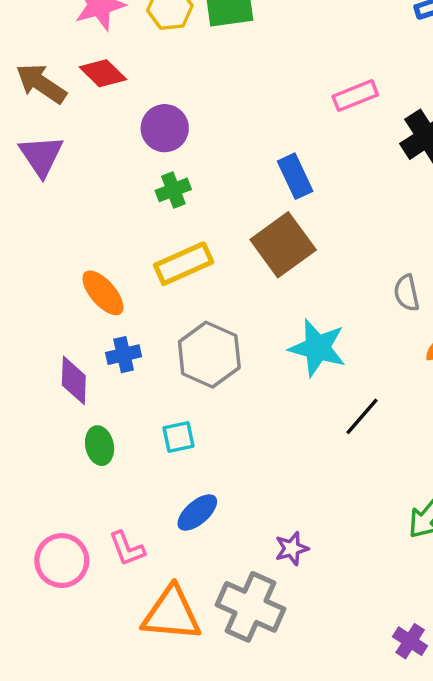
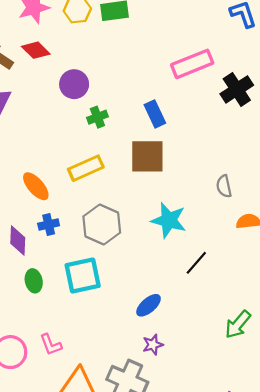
pink rectangle: (355, 96) -> (192, 64), size x1.5
green cross: (173, 190) -> (97, 117), moved
brown square: (283, 245) -> (147, 156), turned 36
cyan square: (178, 437) -> (83, 276), size x1.8
blue ellipse: (197, 513) -> (149, 305), moved

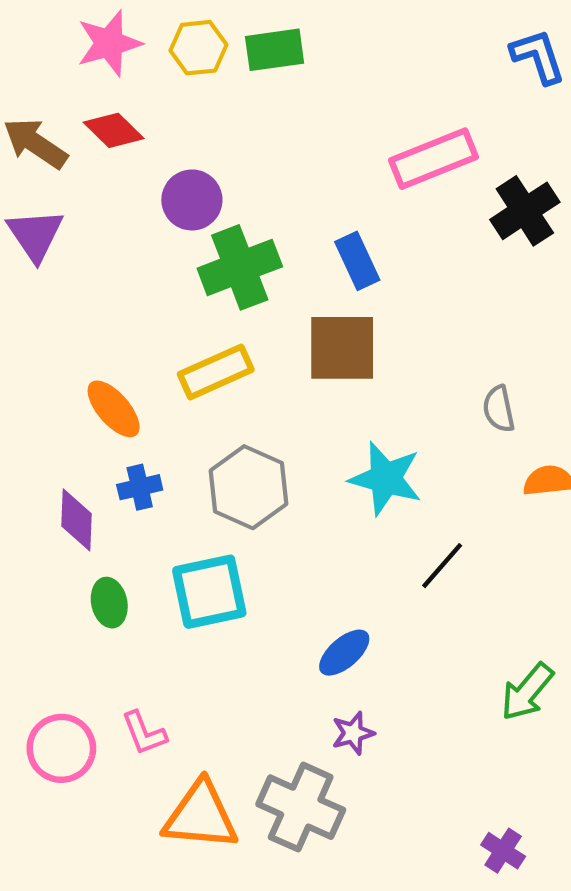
green cross: (97, 117) -> (240, 267), size x1.8

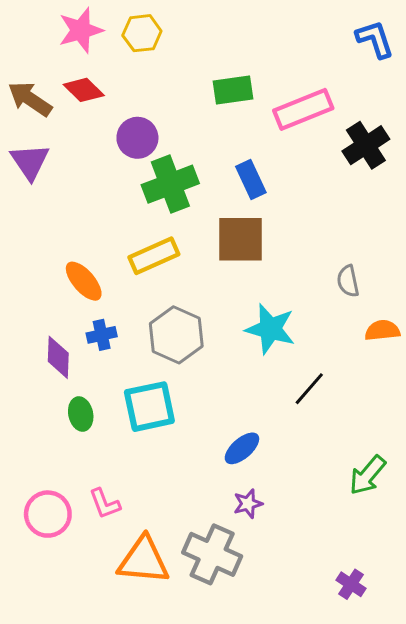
green rectangle: (275, 50) -> (233, 90), moved

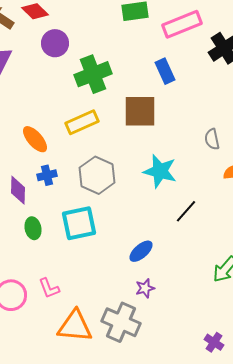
purple circle: (137, 138) -> (55, 43), moved
blue rectangle: (251, 180) -> (165, 71), moved

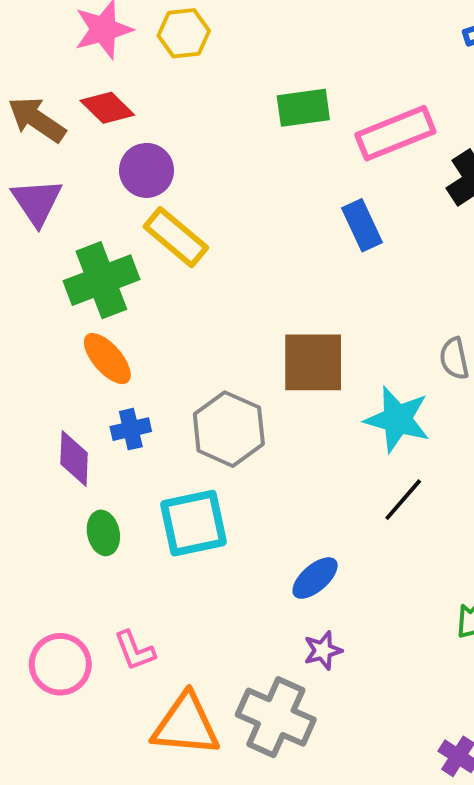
green cross: (93, 74) -> (101, 280), moved
brown square: (140, 111) -> (313, 362), moved
yellow rectangle: (82, 122) -> (176, 237), moved, turned 64
cyan star: (160, 171) -> (397, 419), moved

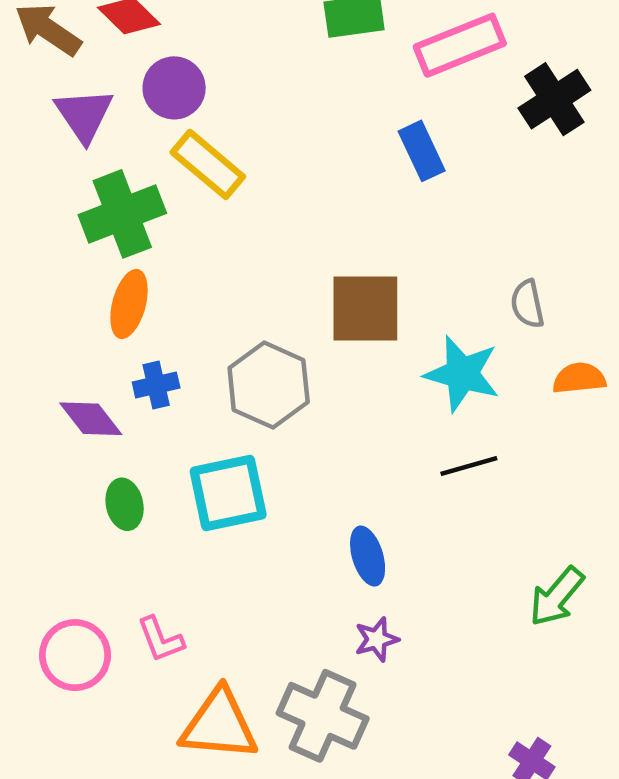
purple triangle: (37, 202) -> (84, 115), moved
orange ellipse: (107, 359) -> (129, 304), turned 56
purple diamond: (74, 458) -> (91, 419), turned -40
black line: (403, 500) -> (469, 466), turned 33
blue ellipse: (315, 578) -> (368, 556), turned -66

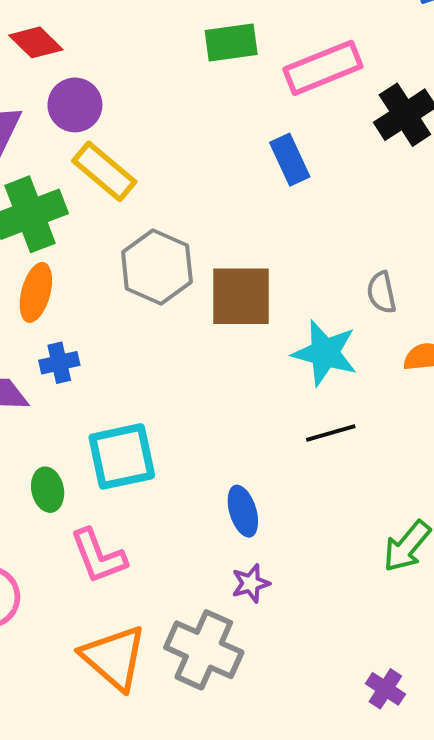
gray hexagon: (269, 385) -> (157, 267), moved
green ellipse: (125, 504) -> (48, 490), moved
pink L-shape: (161, 639) -> (98, 556), moved, size x1.4
orange triangle: (219, 725) -> (114, 658), turned 36

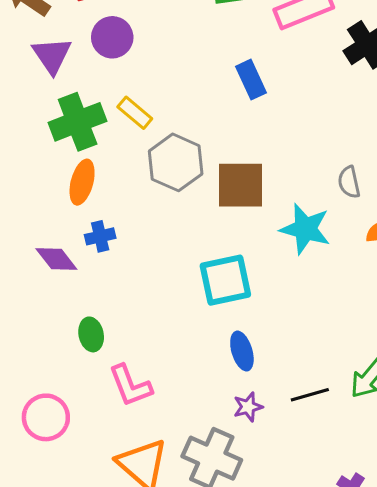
blue rectangle: (290, 160) -> (251, 80), moved
yellow rectangle: (104, 171) -> (135, 113), moved, size x0.7
black line: (331, 433) -> (310, 395), moved
cyan square: (122, 456) -> (225, 280), moved

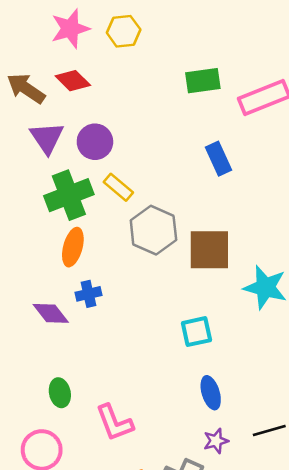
purple circle: (112, 37) -> (95, 142), moved
cyan square: (225, 280) -> (196, 332), size x0.7
green ellipse: (91, 334) -> (60, 393), moved

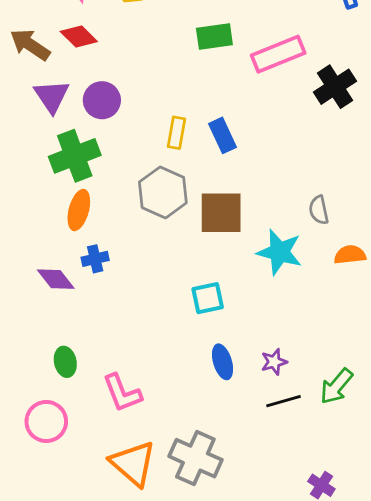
blue rectangle: (218, 159) -> (223, 135), moved
yellow rectangle: (118, 187) -> (176, 133), moved, turned 60
purple star: (216, 441) -> (274, 362), moved

